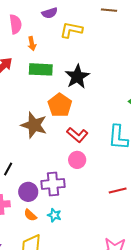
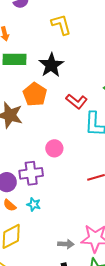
yellow L-shape: (71, 30) -> (61, 25), moved, turned 65
red L-shape: (77, 135) -> (77, 101), moved

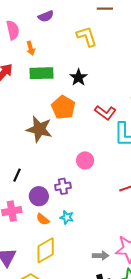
black star: (51, 65) -> (78, 77), size x0.7
purple cross: (31, 173) -> (63, 186), size x0.7

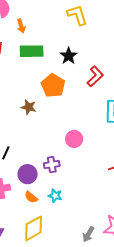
red L-shape: (105, 113) -> (95, 76), moved, turned -80
brown star: (39, 129) -> (29, 107), size x0.6
gray arrow: (101, 256) -> (88, 234), turned 119

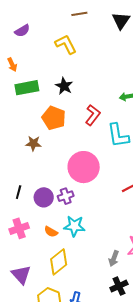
red L-shape: (95, 76) -> (93, 115), moved
pink circle: (74, 139) -> (84, 167), size x1.8
purple circle: (28, 174) -> (44, 197), moved
cyan star: (55, 196) -> (74, 226), size x1.5

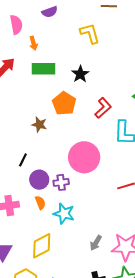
black line: (19, 192) -> (23, 160), moved
orange semicircle: (51, 232) -> (40, 203), moved, turned -152
gray arrow: (114, 259) -> (96, 243), moved

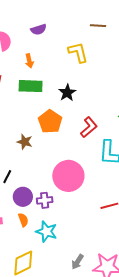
orange arrow: (33, 43) -> (29, 61), moved

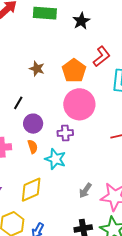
orange pentagon: (50, 121) -> (74, 71), moved
purple cross: (45, 200) -> (65, 133), moved

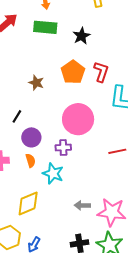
red L-shape: (102, 56) -> (101, 72), turned -35
orange pentagon: (74, 71) -> (73, 72), moved
gray arrow: (85, 190) -> (82, 205), turned 56

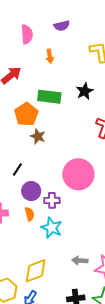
green rectangle: (45, 27) -> (49, 97), moved
orange pentagon: (73, 72) -> (26, 114), moved
purple cross: (63, 148) -> (52, 200), moved
yellow diamond: (28, 204) -> (36, 271), moved

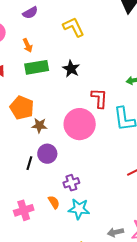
green rectangle: (49, 97) -> (37, 67), moved
pink circle: (78, 174) -> (80, 124), moved
purple circle: (31, 191) -> (47, 154), moved

